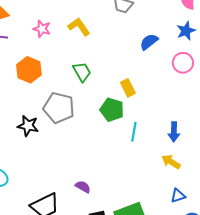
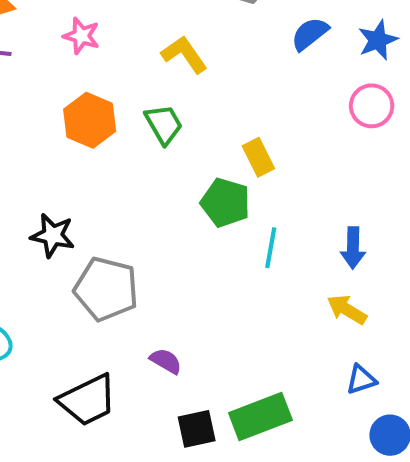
yellow L-shape: (79, 27) -> (184, 54), moved
blue semicircle: (149, 42) -> (310, 34), moved
orange hexagon: (29, 70) -> (90, 120), moved
gray pentagon: (59, 108) -> (106, 289), moved

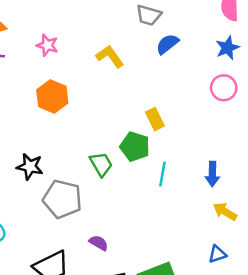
blue semicircle: (310, 34) -> (167, 44), moved
green trapezoid: (164, 124) -> (101, 164), moved
yellow arrow: (347, 310) -> (225, 212), moved

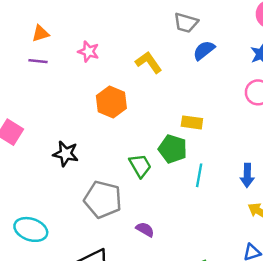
orange hexagon: (52, 97) -> (111, 102), moved
yellow rectangle: (155, 119) -> (192, 122), turned -55
black star: (30, 167) -> (66, 154), moved
purple semicircle: (99, 243) -> (145, 229), moved

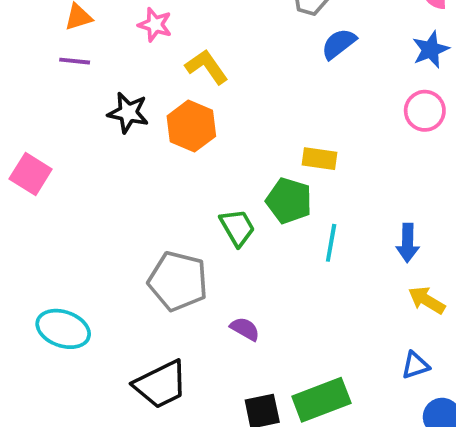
pink star: (89, 52) -> (155, 25), moved
yellow L-shape: (149, 62) -> (207, 67), moved
black star: (66, 154) -> (128, 113), moved

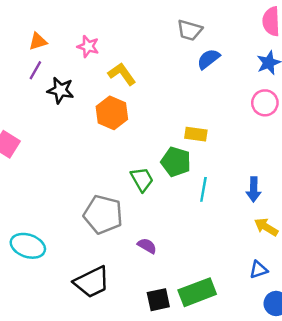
purple line: (75, 61) -> (35, 70), turned -66
black star: (128, 113) -> (60, 90), moved

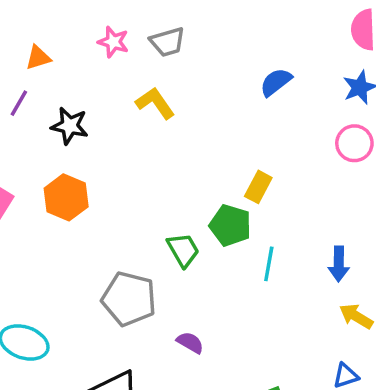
gray trapezoid: (190, 30) -> (167, 42), moved, turned -32
pink star: (88, 46) -> (113, 42), moved
purple line: (35, 70) -> (19, 103), moved
orange hexagon: (112, 113) -> (66, 197), moved
yellow rectangle: (196, 134) -> (258, 187), turned -70

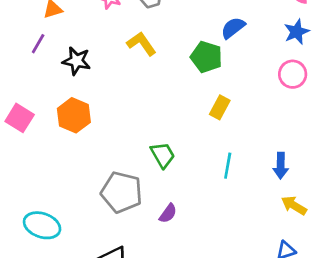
green pentagon: (230, 225) -> (206, 57), moved
purple semicircle: (190, 342) -> (168, 213), moved, turned 96

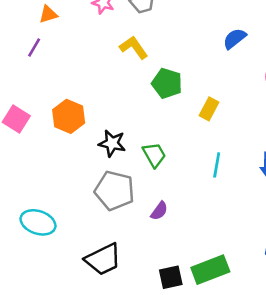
blue semicircle: (233, 28) -> (235, 39), moved
green pentagon: (206, 57) -> (167, 83), moved
black star: (77, 61) -> (112, 143), moved

